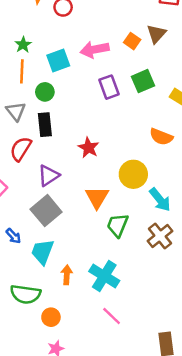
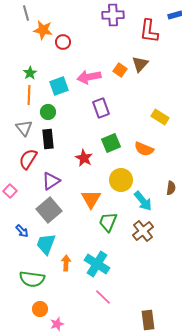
green square: (143, 81) -> (111, 143), moved
orange circle: (51, 317) -> (40, 309), moved

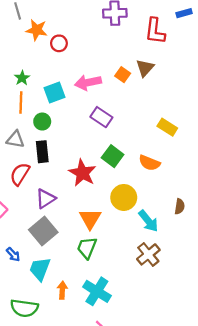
purple rectangle: (101, 108) -> (101, 117), turned -36
gray triangle: (24, 128) -> (15, 139), turned -42
green square: (111, 143) -> (113, 156), turned -30
red star: (84, 158) -> (82, 173), size x1.4
green trapezoid: (108, 222) -> (87, 248), moved

